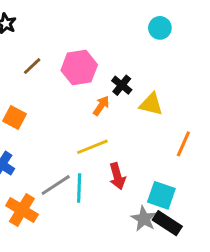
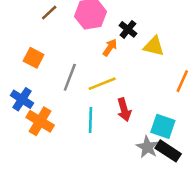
gray line: (56, 185) -> (70, 77), moved, turned -36
orange cross: (22, 210) -> (40, 121), moved

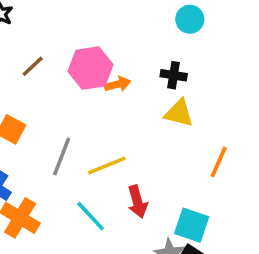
black cross: (128, 29) -> (174, 75), moved, turned -30
orange arrow: (110, 48) -> (118, 84), moved, turned 42
cyan line: (91, 120) -> (91, 216), turned -45

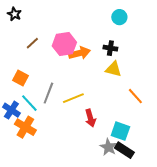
orange arrow: (118, 84) -> (79, 53), size x1.5
orange line: (219, 162) -> (135, 96), turned -66
cyan line: (91, 216) -> (29, 103), moved

